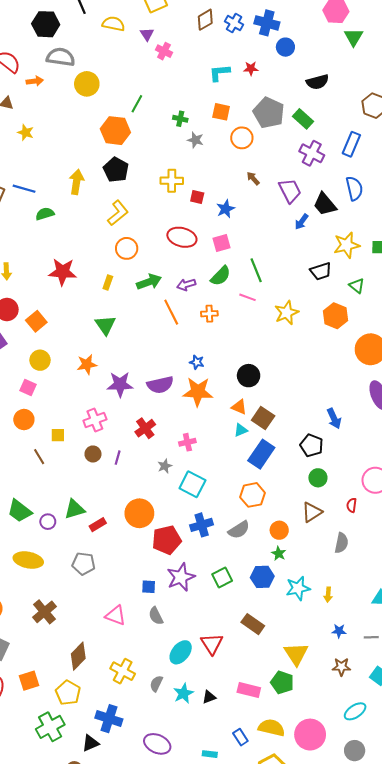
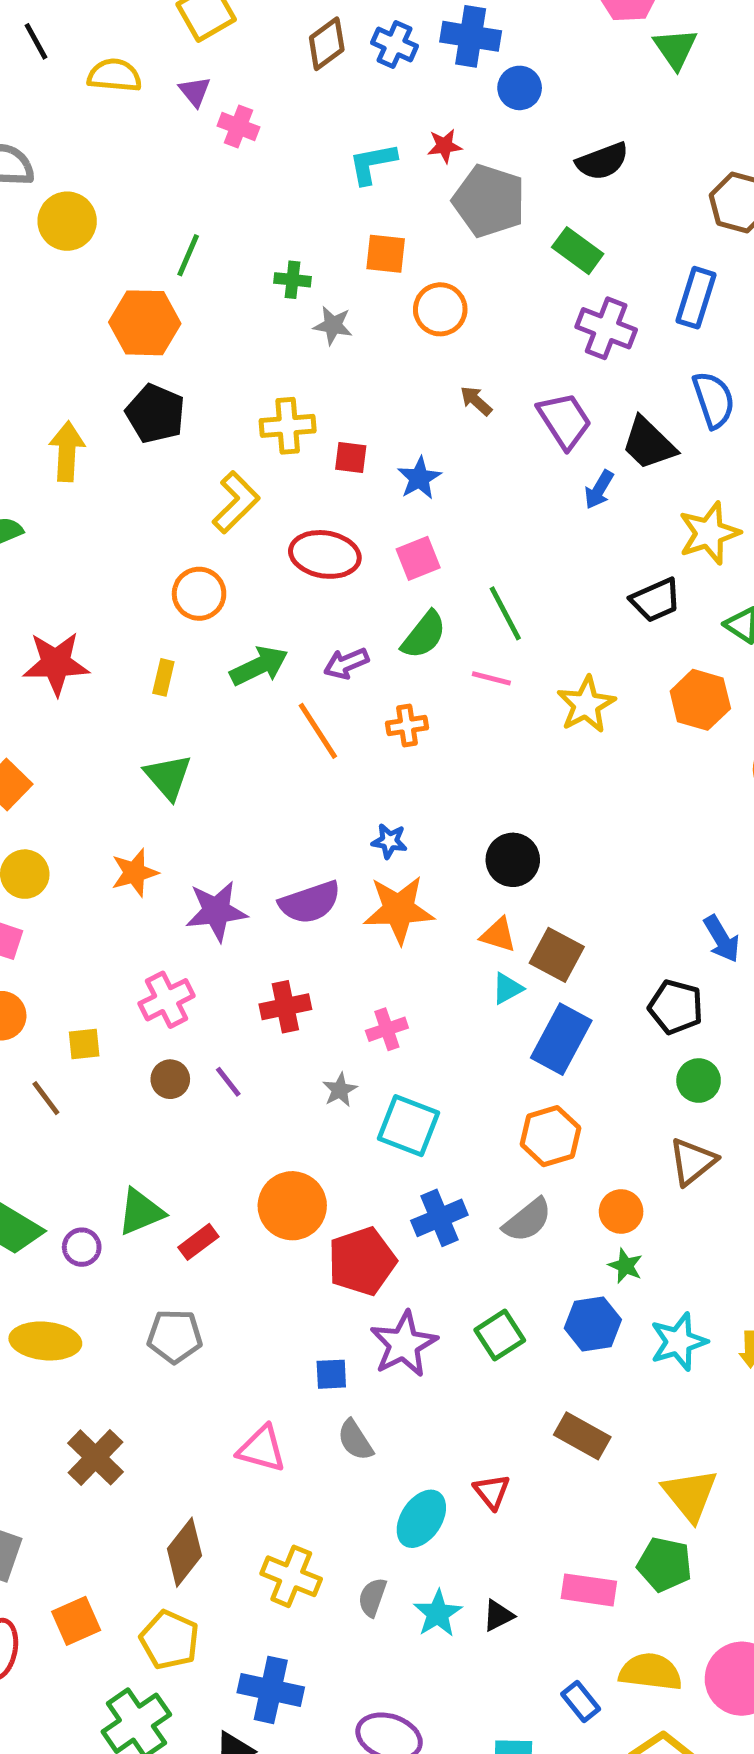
gray pentagon: (269, 113) -> (489, 201), moved
yellow L-shape: (118, 213) -> (236, 502), moved
red cross: (145, 428) -> (285, 1007), turned 30
purple line: (118, 458) -> (228, 1082), turned -48
red triangle: (212, 644) -> (492, 1492), size x0.7

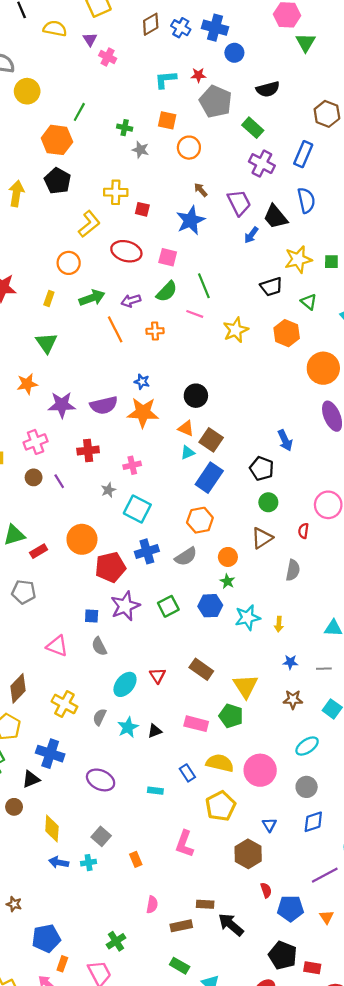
blue star: (419, 478) -> (191, 220), moved, size x1.5
pink square: (418, 558) -> (168, 257), turned 30
brown rectangle: (582, 1436) -> (201, 669), moved

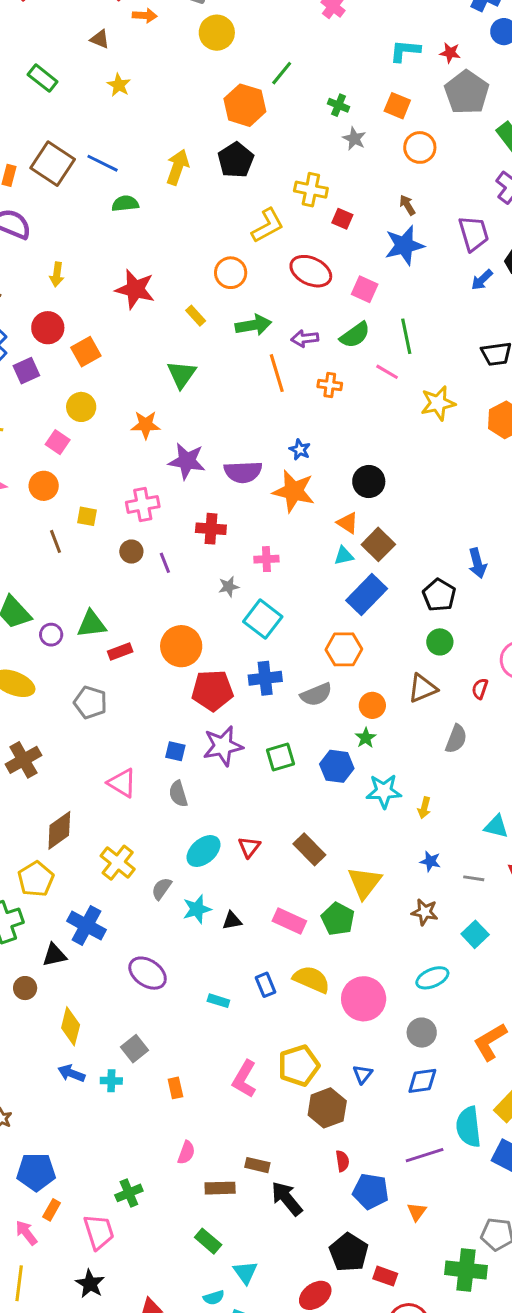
brown arrow: (201, 190) -> (407, 205), moved
yellow rectangle: (49, 298) -> (196, 316), turned -72
yellow pentagon: (221, 806) -> (299, 1066), moved

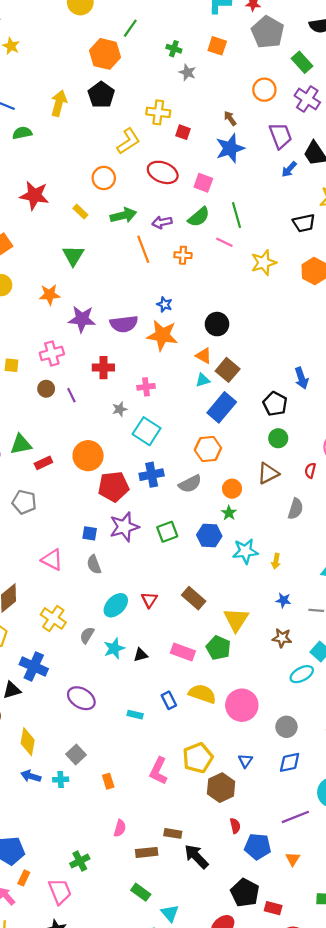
orange circle: (420, 147) -> (264, 90), moved
cyan ellipse: (432, 978) -> (302, 674), moved

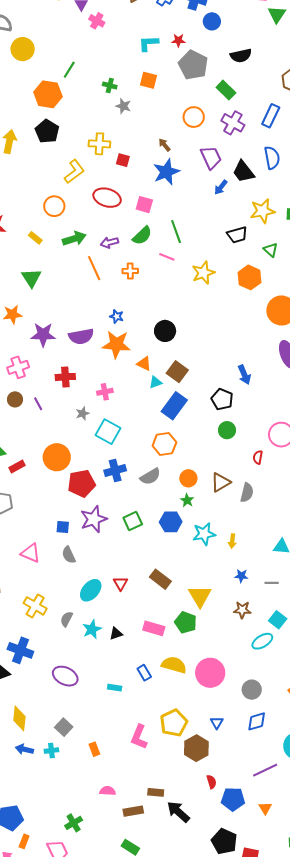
orange triangle: (204, 356) -> (144, 364), moved
brown triangle: (268, 473) -> (221, 482), moved
pink semicircle: (120, 828) -> (108, 791), turned -98

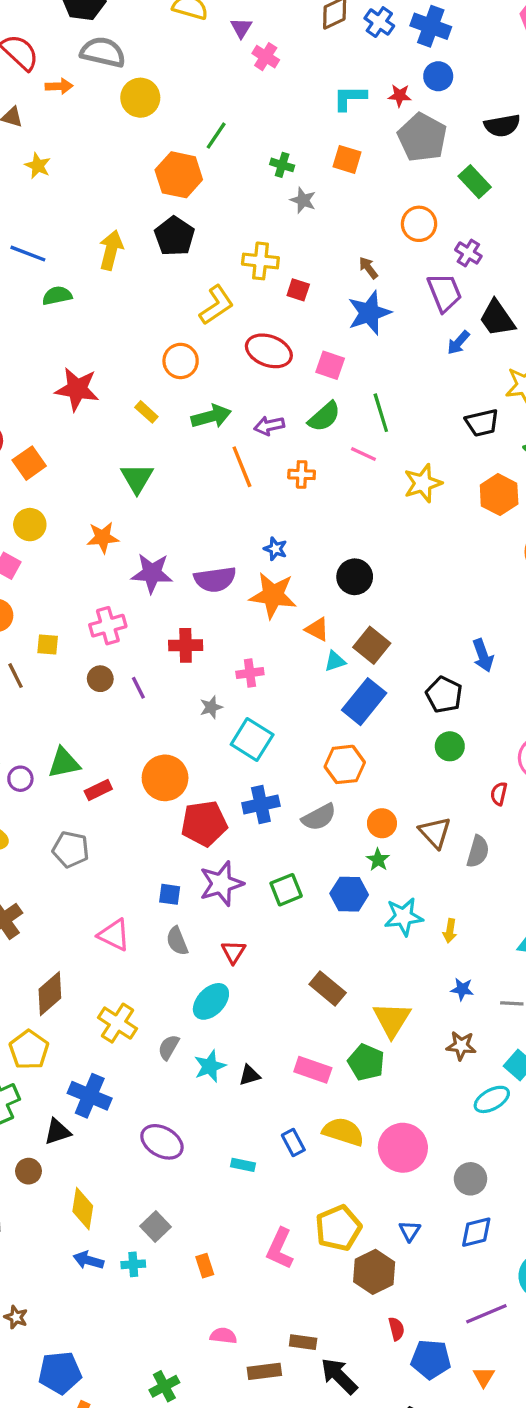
blue circle: (212, 21) -> (438, 76), moved
purple cross: (233, 123) -> (468, 253), moved, size x0.7
brown triangle: (221, 482) -> (435, 832), turned -45
red triangle: (121, 583) -> (233, 952), moved

